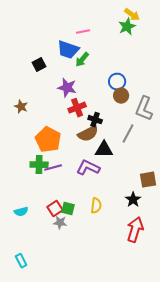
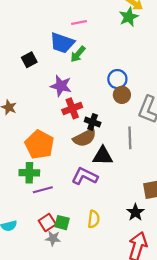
gray line: (128, 134) -> (130, 138), turned -30
purple line: (53, 168) -> (43, 190), moved

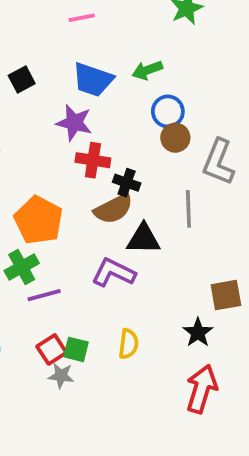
pink line: (79, 23) -> (82, 18), moved
blue trapezoid: (62, 43) -> (93, 80), moved
green arrow: (78, 54) -> (147, 70), moved, turned 30
red cross: (72, 108) -> (93, 160), turned 30
green cross: (29, 173) -> (22, 267), turned -30

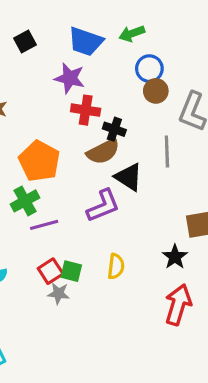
black triangle: (143, 239) -> (129, 177), turned 32
purple L-shape: (113, 273) -> (103, 206), turned 132

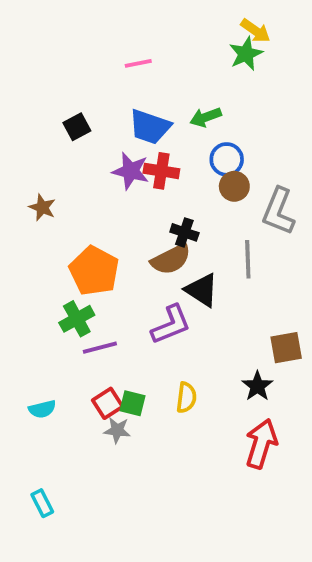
red cross: (86, 110) -> (161, 171), moved

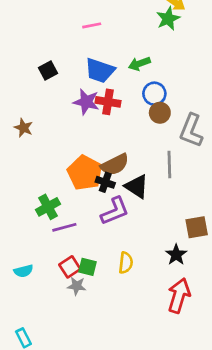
black cross: (184, 232) -> (105, 182), moved
orange pentagon: (94, 271) -> (85, 173), moved

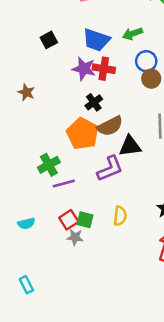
black cross: (105, 182) -> (94, 102), moved, turned 35
black triangle: (137, 186) -> (130, 146), turned -40

